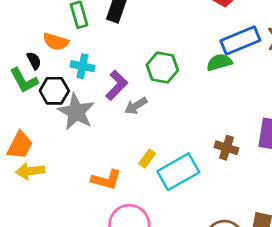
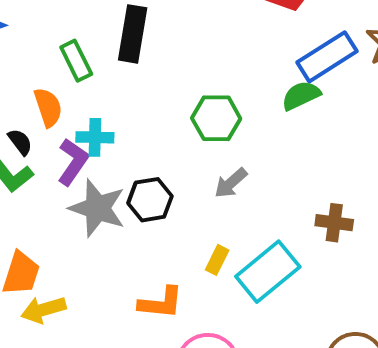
orange semicircle: (56, 42) -> (48, 107), turned -115
purple L-shape: (117, 85) -> (73, 162), moved
black hexagon: (54, 91) -> (150, 200), moved
gray arrow: (136, 106) -> (231, 183), moved

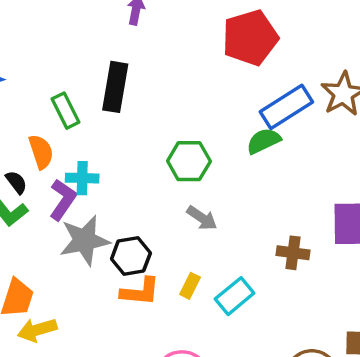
gray arrow: (231, 183) -> (202, 218), turned -104
black hexagon: (150, 200) -> (131, 256), moved
gray star: (97, 208) -> (85, 240), turned -30
cyan rectangle: (268, 272) -> (235, 296), size x0.7
orange L-shape: (161, 303) -> (140, 292), moved

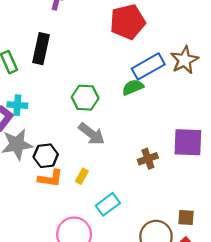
gray arrow: (202, 218) -> (92, 134), size x1.4
brown cross: (293, 253) -> (148, 159), turned -30
cyan rectangle: (235, 296) -> (108, 204), moved

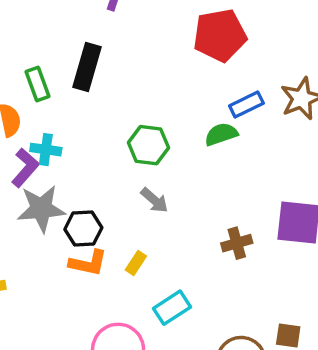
blue rectangle: (148, 66) -> (246, 105), size x0.7
gray arrow: (92, 134) -> (154, 200), size x0.7

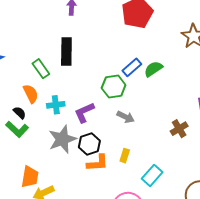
blue rectangle: (246, 105) -> (132, 67), moved
purple L-shape: (25, 168) -> (84, 112), moved, turned -140

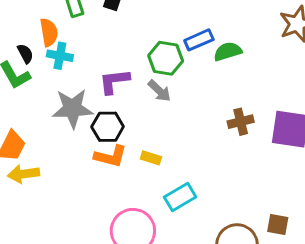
cyan cross: (56, 105) -> (60, 56), moved
gray arrow: (126, 117) -> (159, 91), moved
brown cross: (179, 129) -> (241, 122), moved
yellow rectangle: (125, 156) -> (151, 158), turned 72

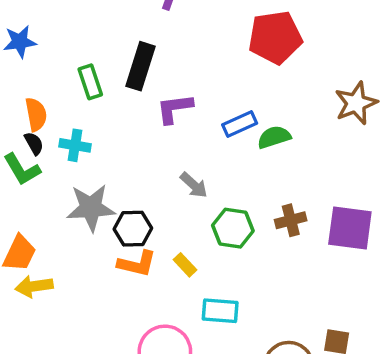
orange semicircle: (49, 32) -> (36, 114), moved
green hexagon: (166, 58) -> (233, 228), moved
purple L-shape: (114, 81) -> (175, 109), moved
yellow rectangle: (151, 158) -> (185, 265), turned 30
cyan rectangle: (180, 197) -> (220, 311), turned 36

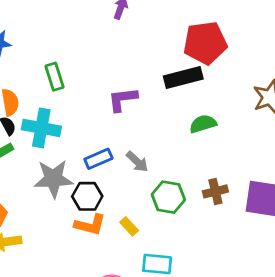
black rectangle: (140, 66) -> (183, 77), moved, turned 57
blue rectangle: (240, 124) -> (98, 159), moved
cyan cross: (75, 145) -> (41, 128), size x1.5

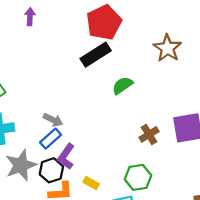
purple L-shape: (123, 99) -> (66, 156), moved, turned -30
gray arrow: (137, 162) -> (53, 120), moved
green hexagon: (168, 197) -> (138, 177), moved

